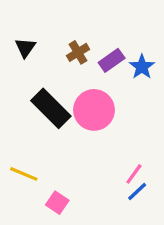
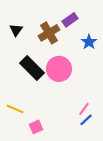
brown cross: (78, 52) -> (49, 33), size x1.5
purple rectangle: (112, 60) -> (70, 20), moved
pink square: (57, 203) -> (36, 127), turned 32

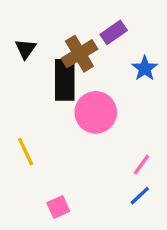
black rectangle: (32, 68) -> (65, 80), moved, turned 45
yellow line: (15, 109) -> (26, 152), moved, turned 42
pink line: (84, 109) -> (141, 165), moved

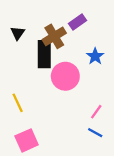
blue star: (145, 68) -> (95, 56), moved
blue line: (140, 196) -> (95, 133), turned 72
pink square: (58, 207) -> (27, 140), moved, size x1.5

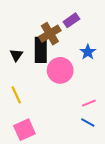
black triangle: (18, 33) -> (16, 55), moved
pink line: (96, 112) -> (89, 103), turned 32

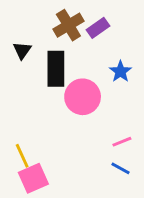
brown cross: (50, 34) -> (68, 25), moved
black triangle: (16, 55) -> (22, 50), moved
yellow line: (16, 95) -> (22, 156), moved

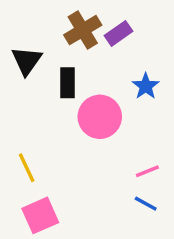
black triangle: (22, 50) -> (27, 61), size x1.4
black rectangle: (56, 69) -> (67, 83), size x0.7
yellow line: (22, 156) -> (27, 168), moved

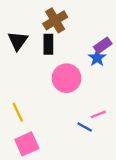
purple rectangle: (118, 33) -> (103, 45), moved
black rectangle: (67, 83) -> (48, 44), moved
blue line: (146, 204) -> (85, 127), moved

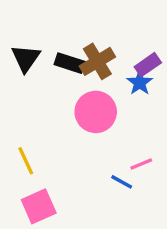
brown cross: (55, 20) -> (97, 61), moved
black rectangle: (48, 44) -> (70, 63), turned -72

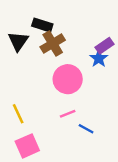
brown cross: (97, 61) -> (53, 43), moved
black rectangle: (70, 63) -> (42, 25), moved
pink line: (141, 164) -> (68, 114), moved

